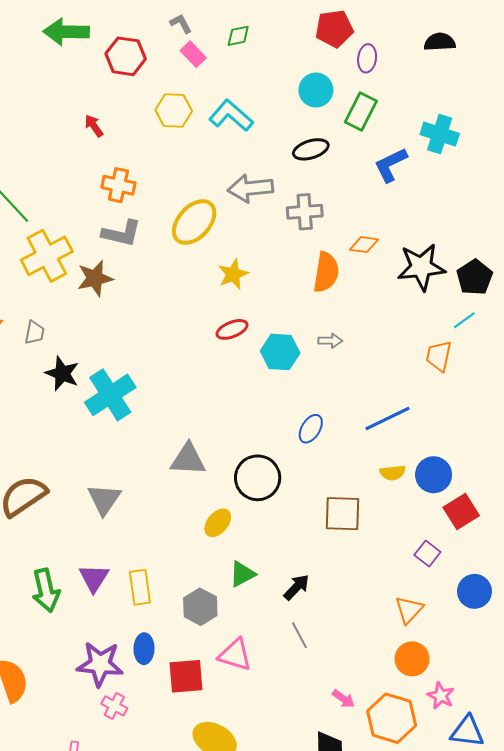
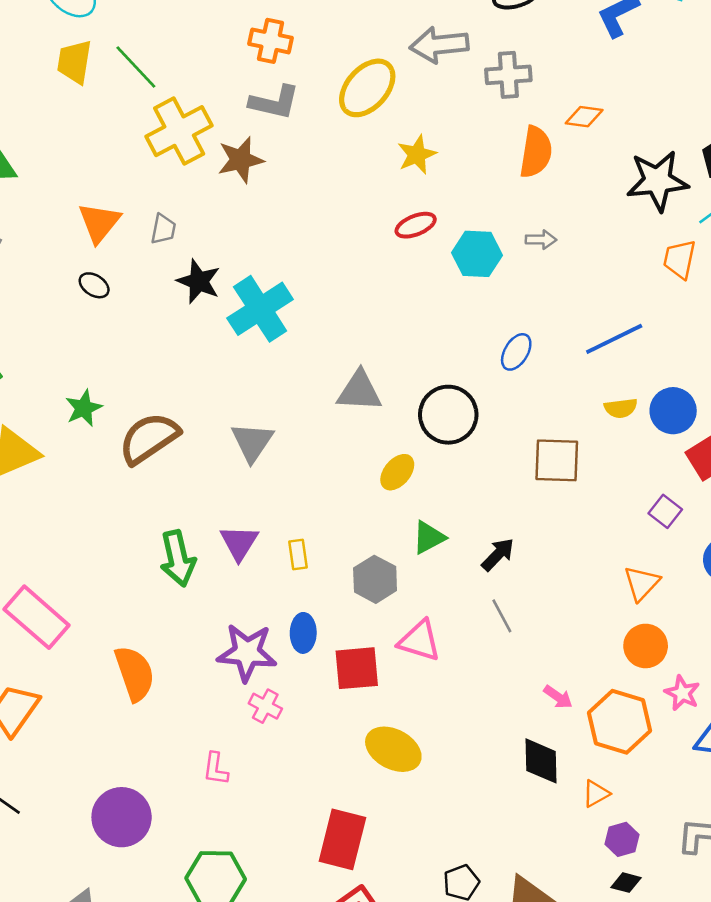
black star: (421, 267) -> (657, 181), moved
yellow rectangle: (140, 587) -> (298, 554), size x0.7

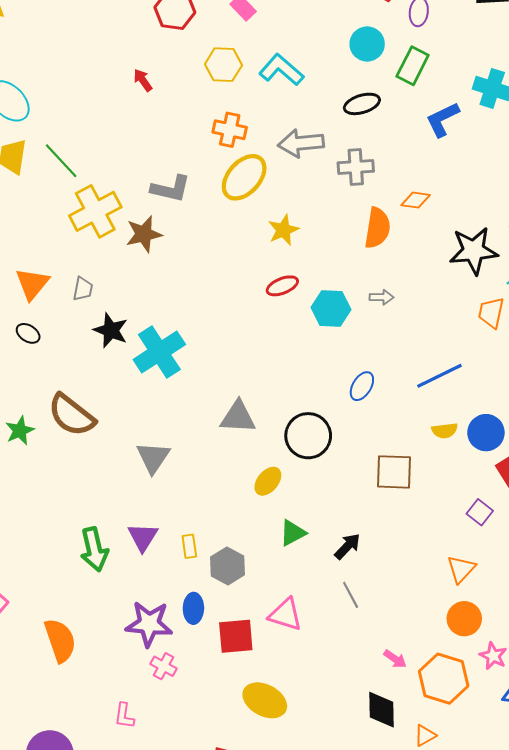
orange cross: (271, 41) -> (230, 130), moved
brown semicircle: (149, 438) -> (71, 415), moved, turned -108
gray hexagon: (375, 579) -> (228, 566), moved

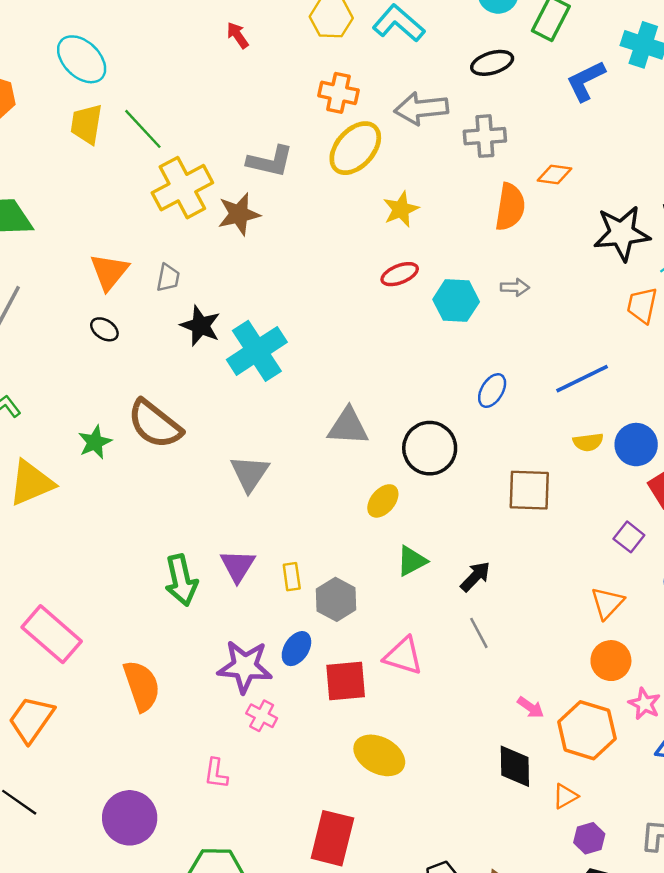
blue ellipse: (193, 608) -> (296, 649), turned 32

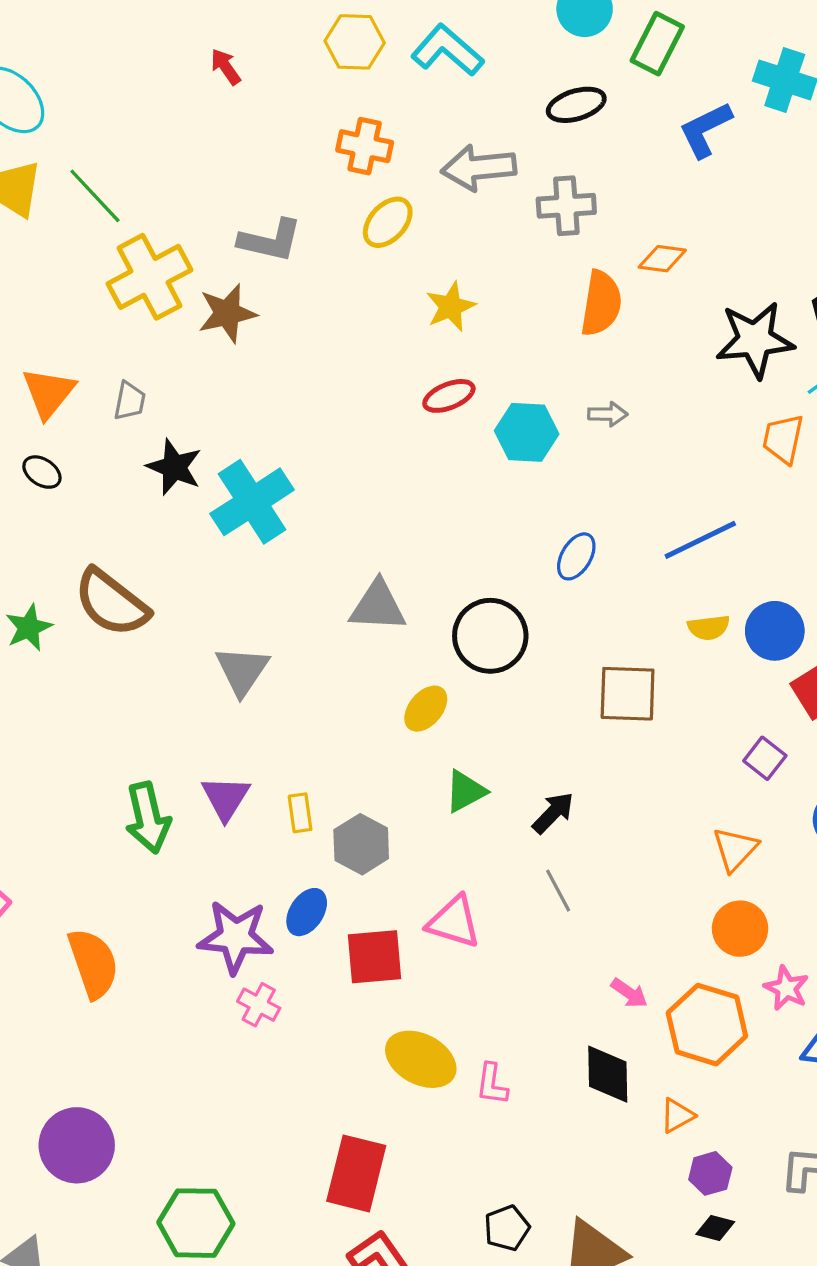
yellow ellipse: (355, 148) -> (388, 222), size x0.7
pink L-shape: (216, 773) -> (492, 1084), moved

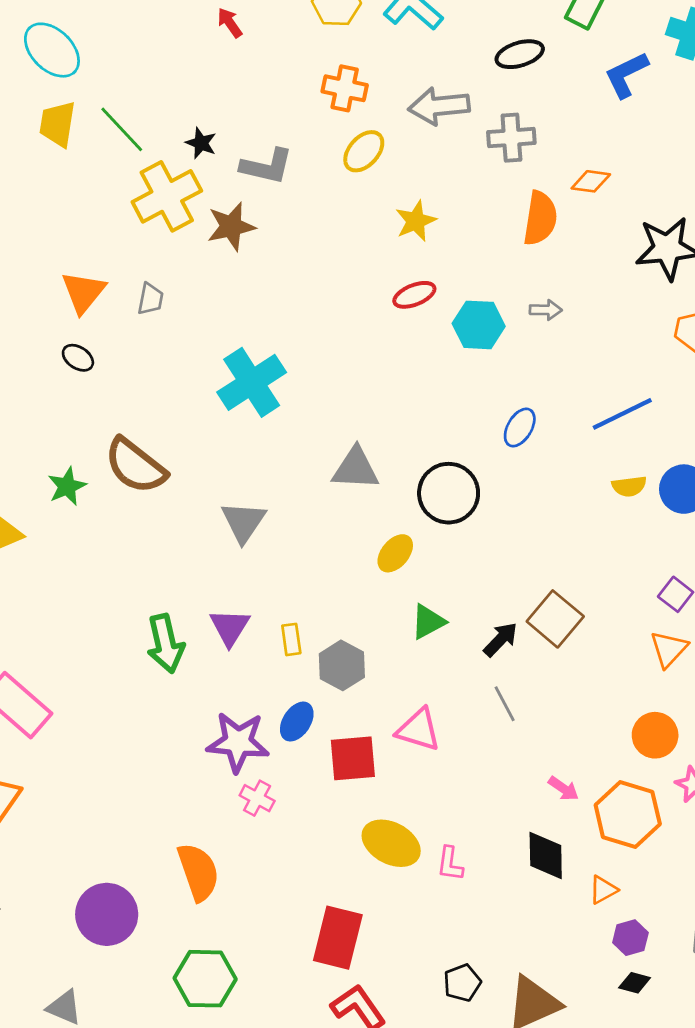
black star: (174, 467) -> (201, 143), moved, size x0.7
brown square: (628, 694) -> (555, 619), moved, turned 38
orange triangle: (735, 849) -> (669, 649), moved
orange semicircle: (93, 963) -> (198, 872), moved

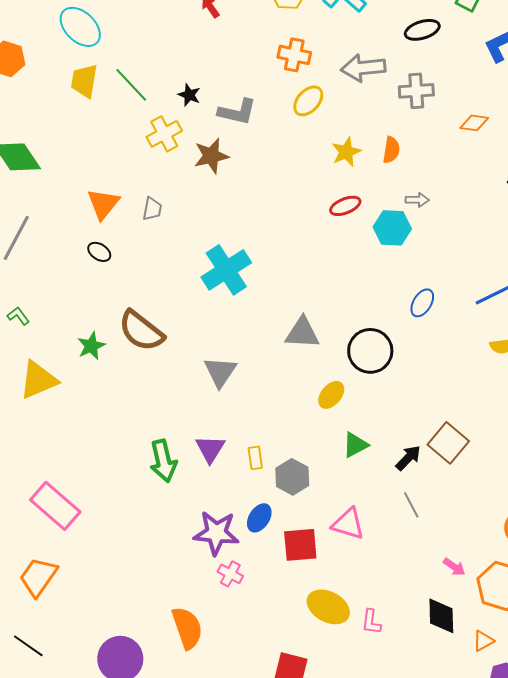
yellow cross: (167, 196) -> (164, 134), size x0.7
orange semicircle: (540, 218) -> (391, 150), moved, size x0.7
gray arrow: (546, 310) -> (417, 200), moved

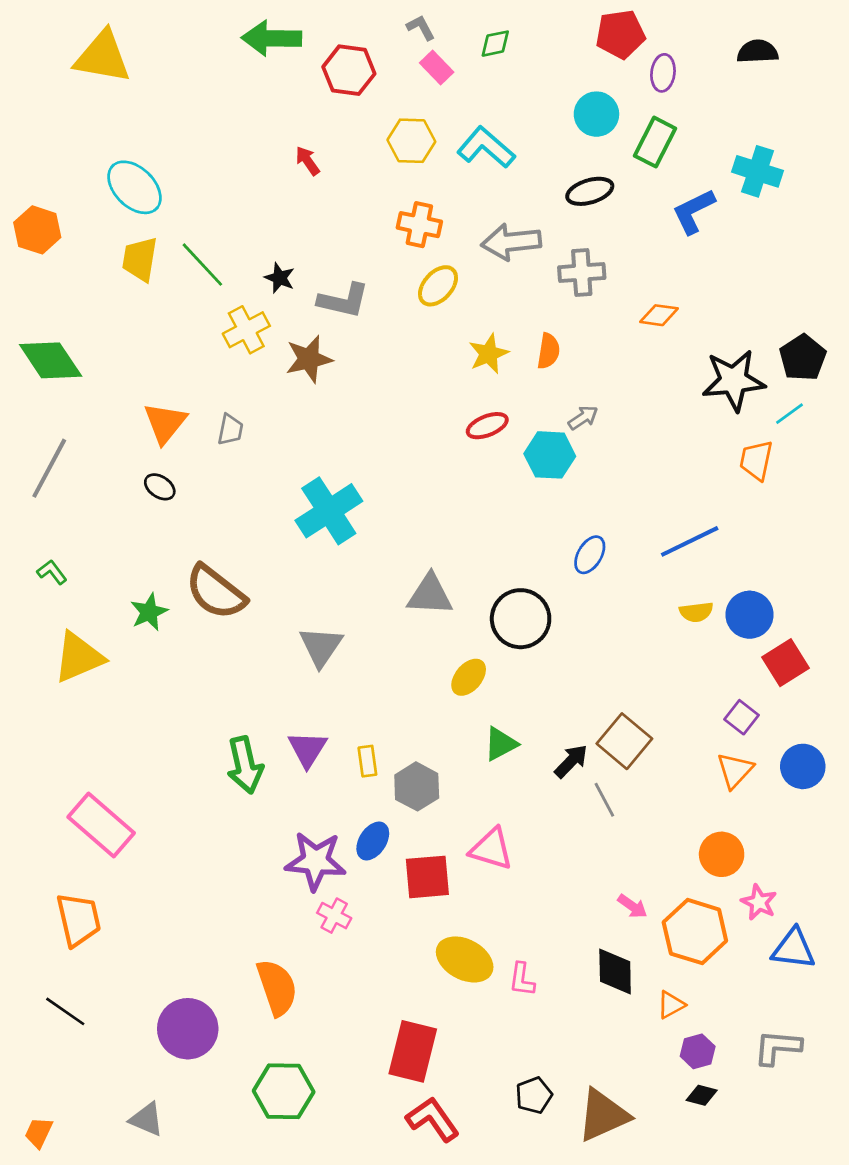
gray arrow: (417, 200) -> (583, 418), turned -35
gray line: (411, 505) -> (604, 800), moved
orange trapezoid: (38, 577) -> (79, 920), turned 132

